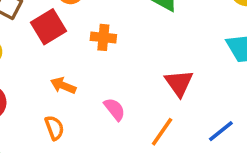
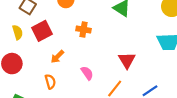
red square: (48, 27) -> (42, 31), moved
orange arrow: (63, 86) -> (57, 57), turned -72

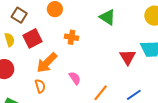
orange arrow: (57, 57) -> (47, 63), size x1.6
red triangle: (127, 60) -> (128, 57), moved

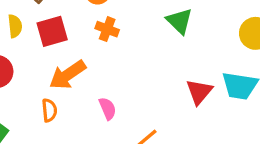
orange cross: (71, 37) -> (107, 29), moved

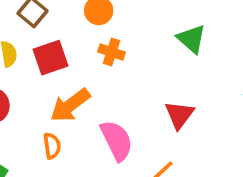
red triangle: (199, 92) -> (179, 115), moved
pink semicircle: (108, 109) -> (117, 140), size x1.6

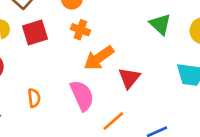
green triangle: (191, 39) -> (160, 24), moved
orange arrow: (70, 105) -> (99, 58), moved

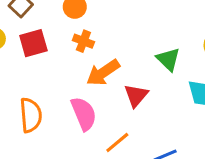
green triangle: (160, 24) -> (168, 59), moved
orange semicircle: (34, 98) -> (31, 115), size x1.6

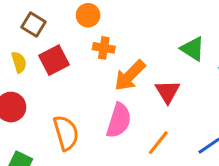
pink semicircle: (84, 114) -> (119, 121), turned 52

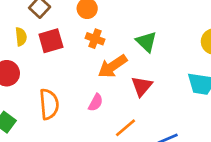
green triangle: (193, 49) -> (146, 42), moved
pink semicircle: (119, 121) -> (96, 102), size x0.6

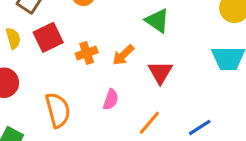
orange cross: (95, 39) -> (87, 53), moved, turned -30
orange arrow: (113, 66) -> (123, 55), size x0.7

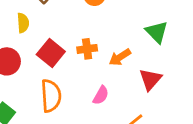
red square: (48, 37) -> (51, 53), moved, turned -36

